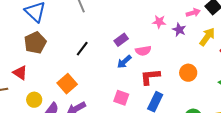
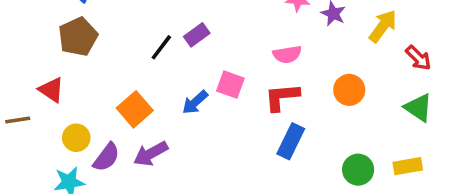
purple rectangle: (121, 40) -> (197, 35), moved
pink semicircle: (143, 51) -> (287, 54), moved
blue arrow: (124, 62) -> (195, 102), moved
pink square: (121, 98) -> (230, 85), moved

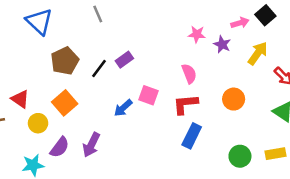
brown pentagon: (78, 37) -> (65, 61), moved
pink semicircle: (287, 54) -> (189, 74), turned -102
orange square: (135, 109) -> (65, 103), moved
yellow circle: (76, 138) -> (38, 123), moved
purple arrow: (151, 154) -> (91, 145), turned -35

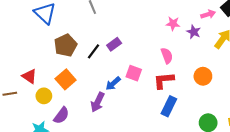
purple arrow: (91, 145) -> (98, 102), moved

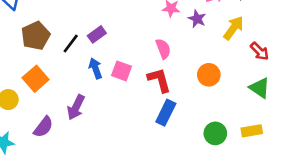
red L-shape: (164, 80) -> (159, 80), turned 80
blue arrow: (113, 83) -> (95, 68), moved, turned 112
purple semicircle: (61, 116) -> (43, 127), moved

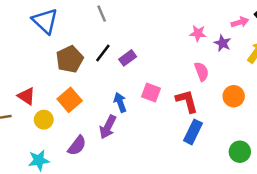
black line: (71, 44) -> (103, 53), moved
pink semicircle: (163, 49) -> (202, 72), moved
blue arrow: (95, 68) -> (120, 102), moved

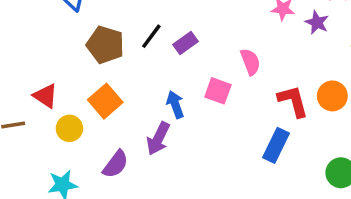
brown pentagon: (70, 59) -> (105, 45), turned -30
pink semicircle: (202, 72) -> (250, 62), moved
red L-shape: (187, 101) -> (293, 101), moved

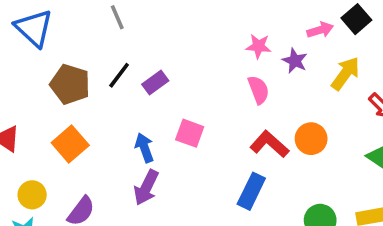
pink semicircle: (250, 62) -> (259, 90), moved
red L-shape: (293, 101) -> (269, 144), turned -33
yellow circle: (69, 128) -> (32, 195), moved
purple arrow: (158, 139) -> (146, 188), moved

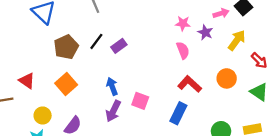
brown pentagon: (70, 84) -> (66, 47), turned 30
pink square: (190, 133) -> (140, 101), moved
orange circle: (311, 139) -> (227, 78), moved

